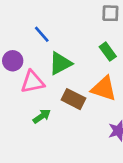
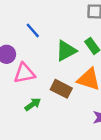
green triangle: (60, 63) -> (66, 51), moved

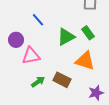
brown rectangle: (61, 89) -> (62, 80), moved

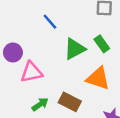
blue line: (38, 20) -> (50, 22), moved

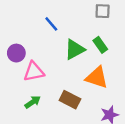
green arrow: (40, 104) -> (33, 102), moved

